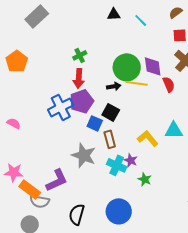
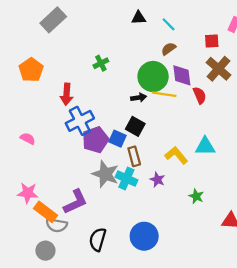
brown semicircle: (176, 12) -> (169, 49), moved
red arrow: (79, 78) -> (67, 94), moved
purple pentagon: (82, 101) -> (95, 140), moved
cyan cross: (117, 165) -> (126, 179), moved
green star: (145, 179) -> (196, 196), moved

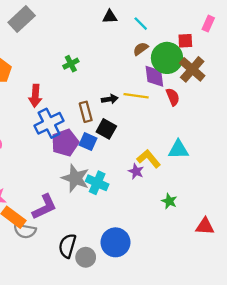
green circle: (153, 77) -> (167, 58), moved
brown rectangle: (134, 156) -> (86, 112), moved
purple star: (157, 180) -> (136, 171), moved
gray circle: (45, 251) -> (86, 257), moved

